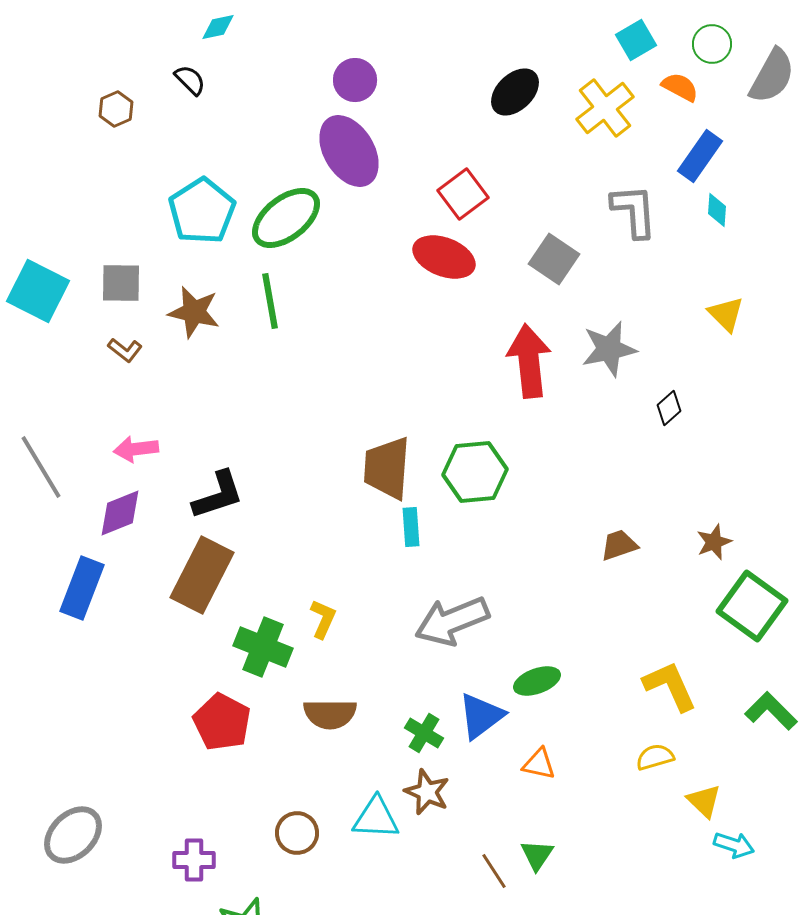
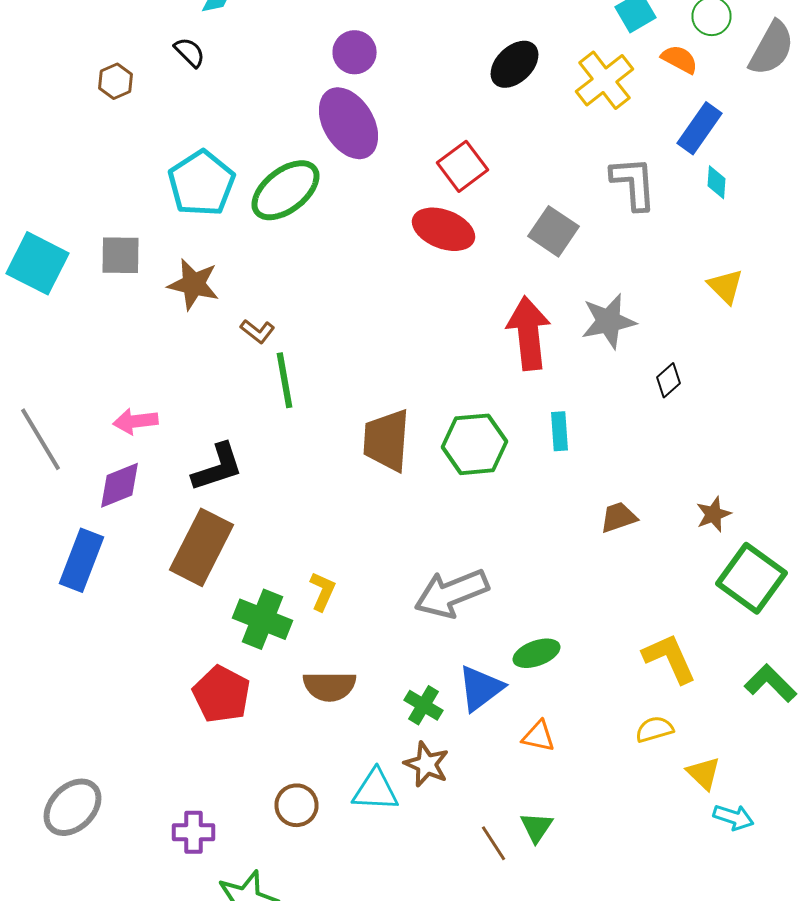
green line: (270, 301) -> (284, 380), moved
brown L-shape: (125, 350) -> (258, 331), moved
cyan rectangle: (411, 527) -> (560, 431), moved

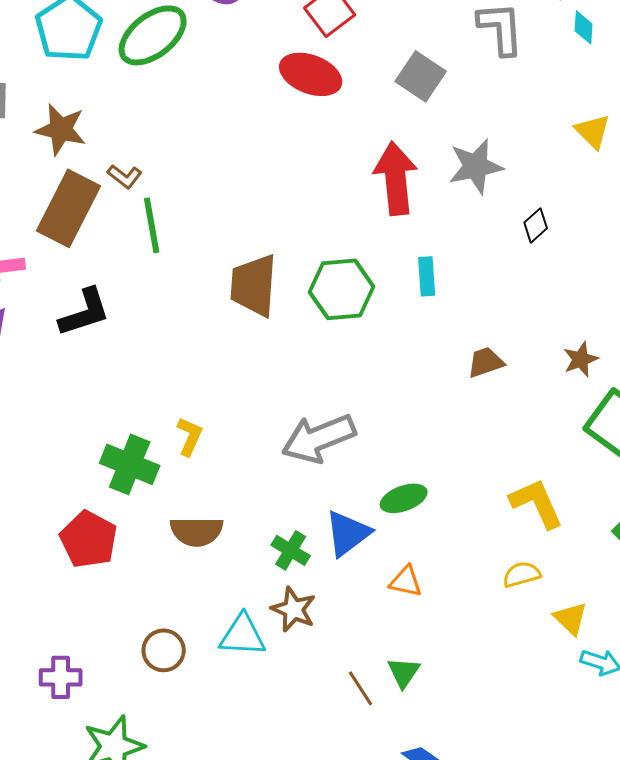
brown rectangle: (202, 547) -> (69, 208), moved

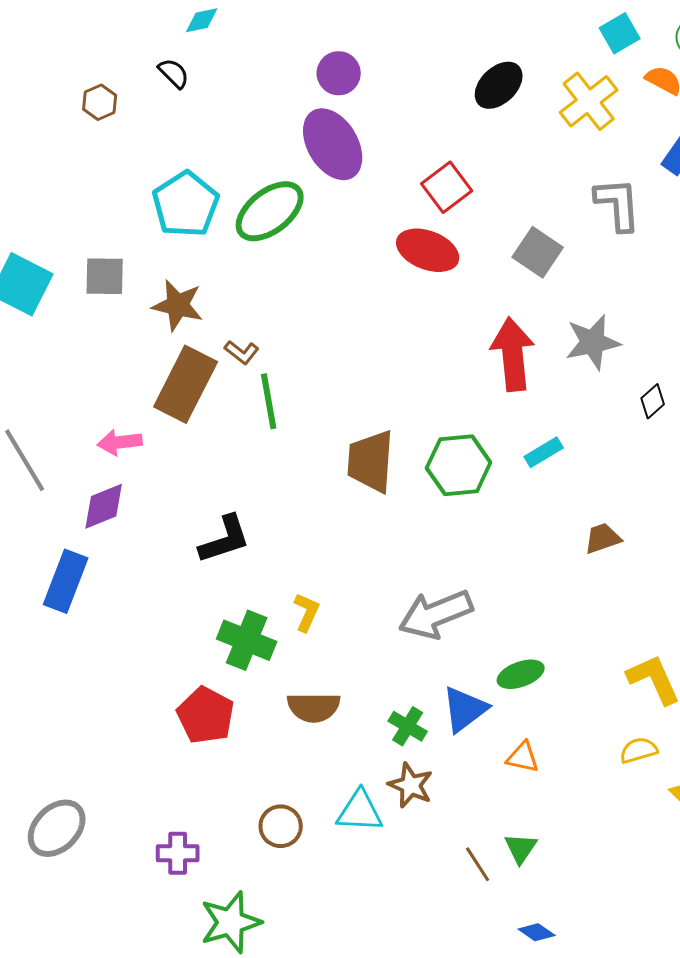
cyan rectangle: (427, 276) -> (544, 452), turned 63
black L-shape: (85, 312) -> (225, 539), moved

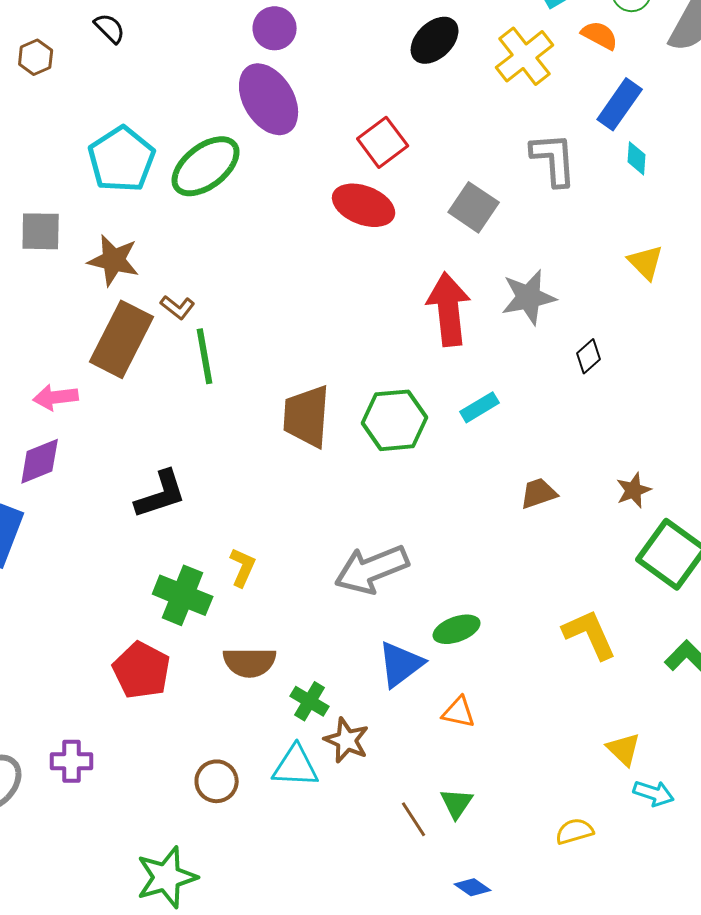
green cross: (408, 726) -> (310, 701), moved
yellow semicircle: (639, 750) -> (575, 831), moved
purple cross: (178, 853) -> (72, 761), moved

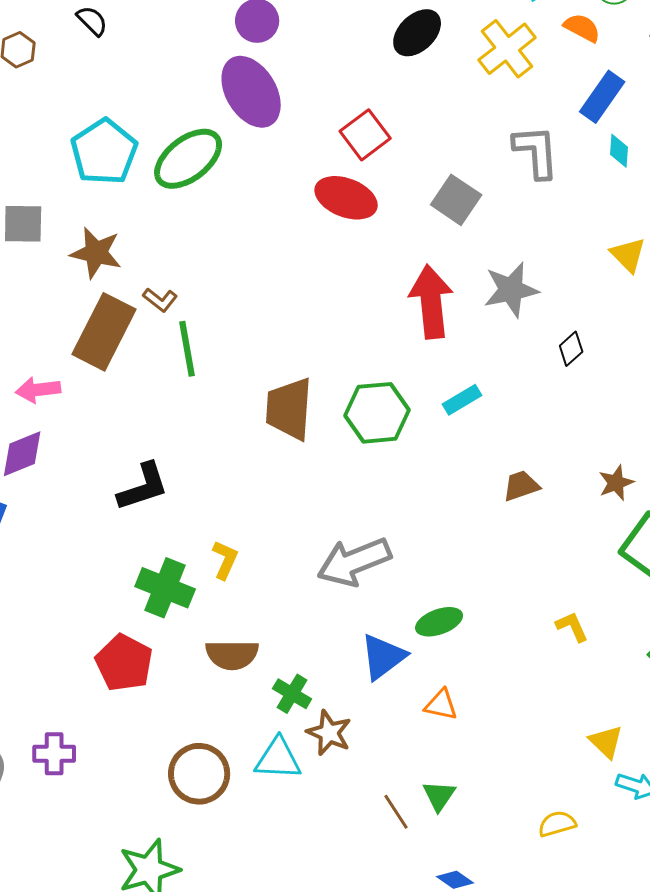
yellow L-shape: (590, 634) -> (572, 627), size x0.6
brown circle: (217, 781) -> (199, 774), size x1.4

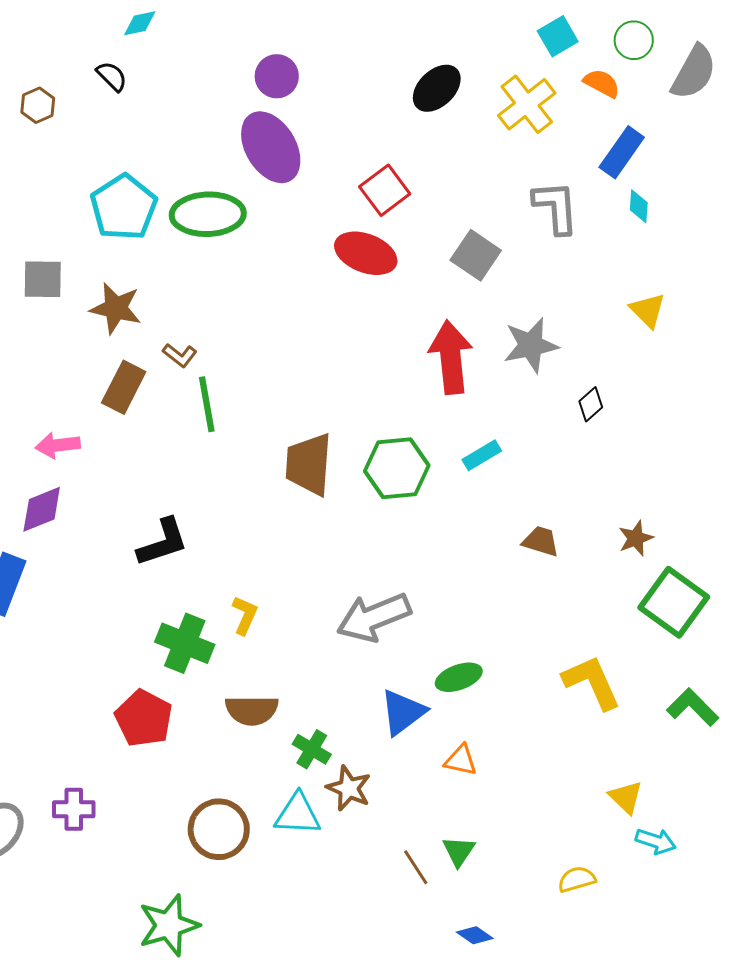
green ellipse: (188, 159) -> (208, 214), turned 36
brown rectangle: (104, 332) -> (124, 387), size x0.7
brown trapezoid: (521, 486) -> (541, 541), turned 36
yellow L-shape: (572, 627) -> (592, 682), size x1.8

